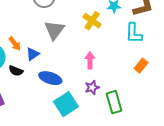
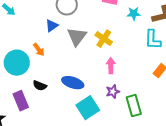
yellow cross: (92, 21) -> (104, 39), moved
blue triangle: (33, 54) -> (52, 26), moved
black semicircle: (16, 71) -> (40, 86), moved

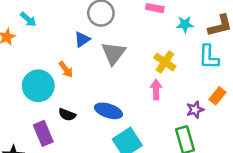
yellow cross: (104, 39) -> (165, 62), moved
purple star: (113, 92) -> (195, 110), moved

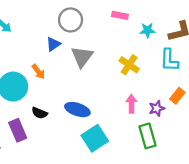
pink arrow: (156, 90) -> (131, 104), moved

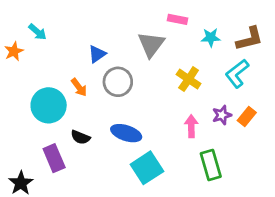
gray circle: (71, 20) -> (118, 82), moved
gray triangle: (82, 57) -> (151, 44), moved
cyan L-shape: (169, 60) -> (237, 73), turned 50
purple star: (157, 108) -> (222, 115), moved

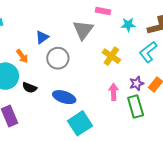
orange arrow: (79, 87) -> (22, 56), moved
black semicircle: (80, 137) -> (29, 88), moved
green rectangle: (211, 165) -> (136, 107), moved

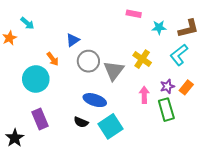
gray triangle: (83, 30) -> (114, 71), moved
black semicircle: (29, 88) -> (81, 122), moved

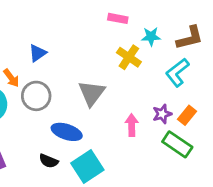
yellow cross: (142, 59) -> (129, 57), moved
gray circle: (88, 61) -> (36, 96), moved
green rectangle: (166, 110) -> (177, 144), moved, turned -40

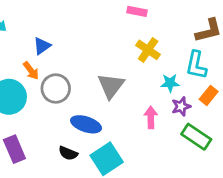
cyan star: (151, 36) -> (170, 83), moved
blue triangle: (38, 53) -> (42, 46), moved
cyan L-shape: (177, 72) -> (196, 65), turned -40
orange rectangle: (187, 115) -> (209, 95), moved

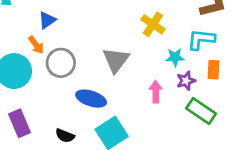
cyan L-shape: (196, 65) -> (201, 39), turned 84
orange rectangle: (209, 95) -> (213, 70), turned -36
black semicircle: (68, 153) -> (65, 136), moved

